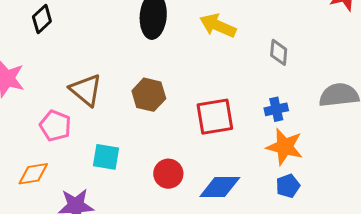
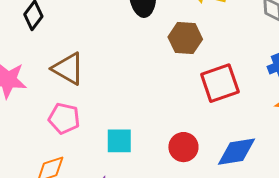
brown triangle: (86, 90) -> (68, 69), moved
brown hexagon: (149, 95) -> (185, 38), moved

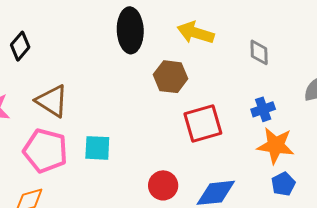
pink pentagon: (64, 118) -> (45, 151), size x1.4
cyan square: (119, 141) -> (97, 148), moved

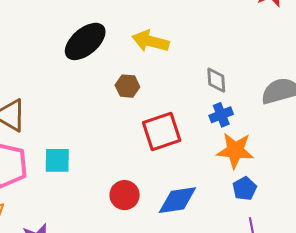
black ellipse: (130, 30) -> (85, 41), turned 54
gray diamond: (259, 52) -> (216, 80), moved
brown hexagon: (171, 77) -> (127, 86), size x0.7

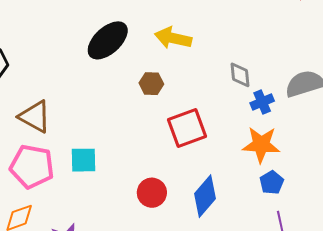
blue cross: (221, 115) -> (262, 102), moved
blue diamond: (177, 200) -> (205, 196), turned -39

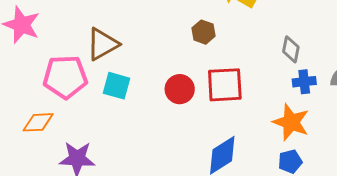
brown triangle: (35, 117) -> (103, 44), moved, turned 45
pink pentagon: (32, 166) -> (65, 77), turned -30
red circle: (152, 193) -> (180, 89), moved

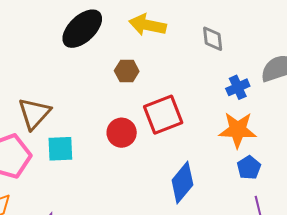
gray diamond: (291, 49) -> (213, 39), moved

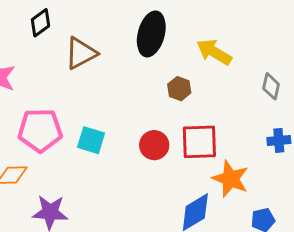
black ellipse: (82, 29) -> (151, 34), turned -51
brown triangle: (34, 114) -> (81, 53), moved
orange star: (238, 130) -> (231, 179), moved

